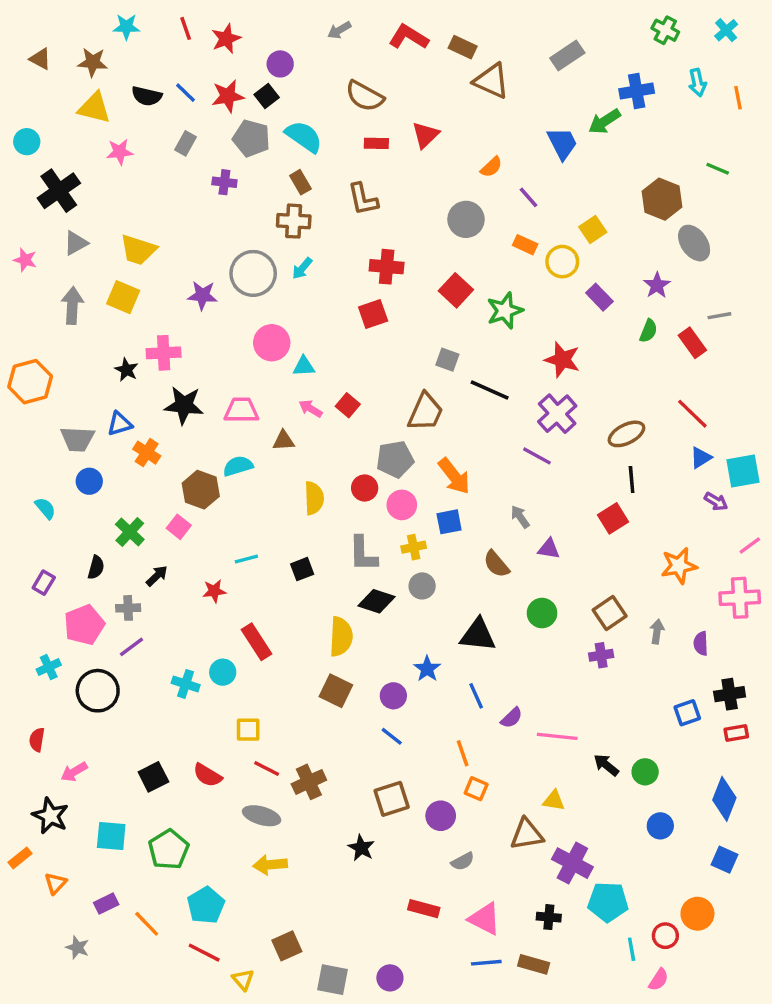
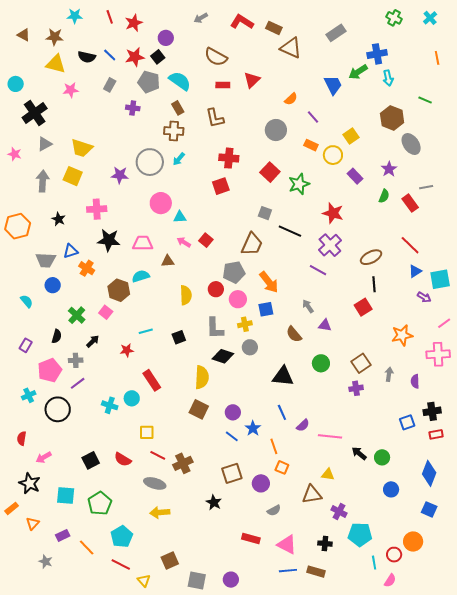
cyan arrow: (697, 83) -> (388, 78), moved
black star: (126, 370) -> (59, 219), moved
blue star: (427, 669) -> (253, 428), moved
purple cross: (572, 863) -> (339, 511), size x0.7

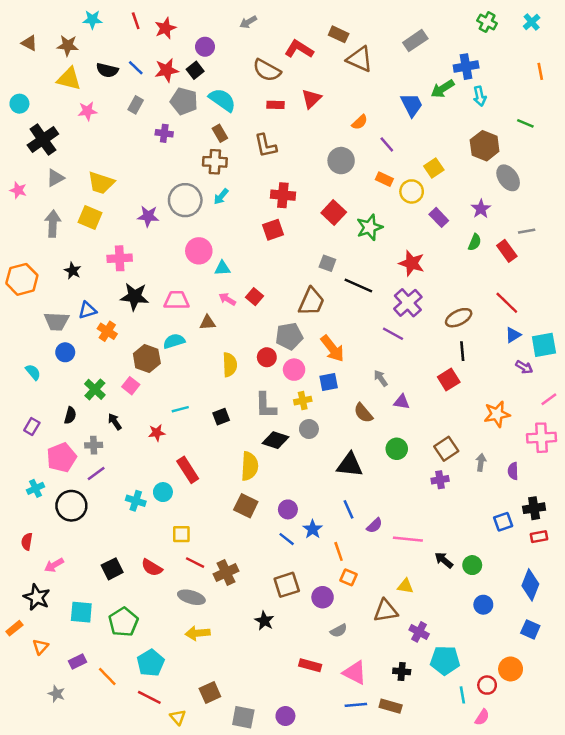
red L-shape: (242, 22) -> (299, 49), moved
black arrow: (93, 341) -> (115, 422), turned -80

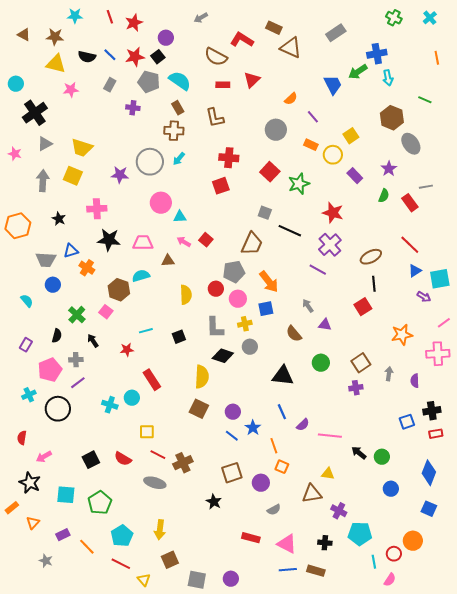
yellow arrow: (198, 633) -> (160, 530), moved, turned -78

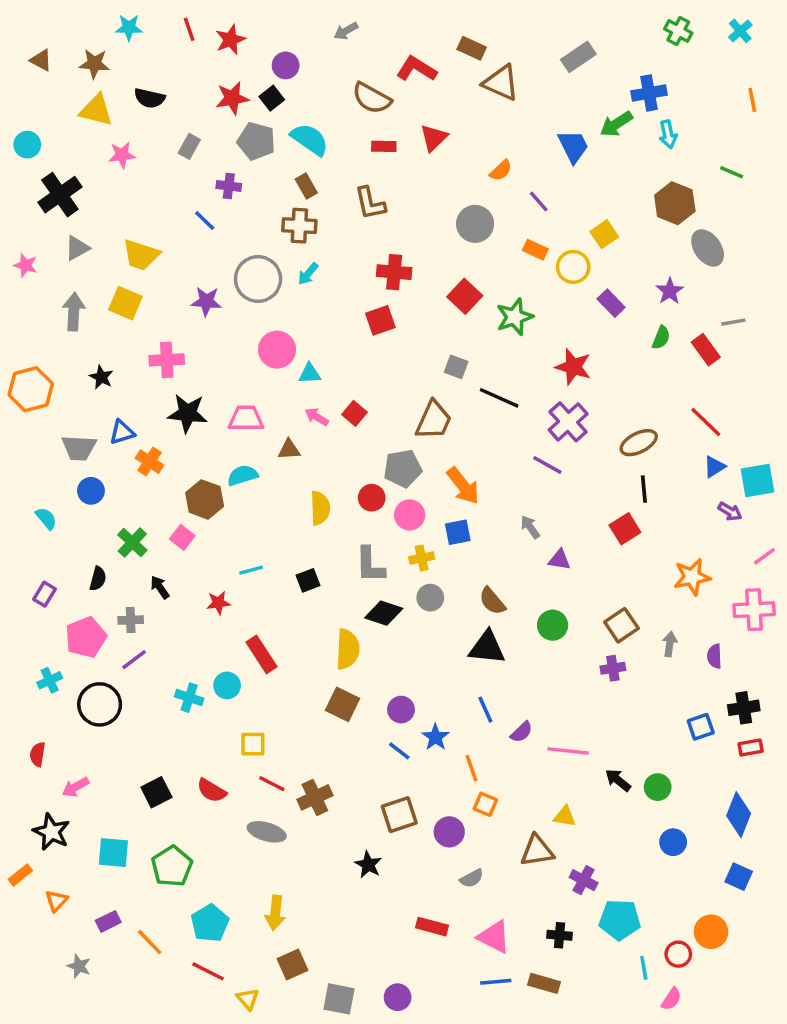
blue line: (110, 55) -> (205, 220), moved
brown semicircle: (294, 334) -> (492, 601), moved

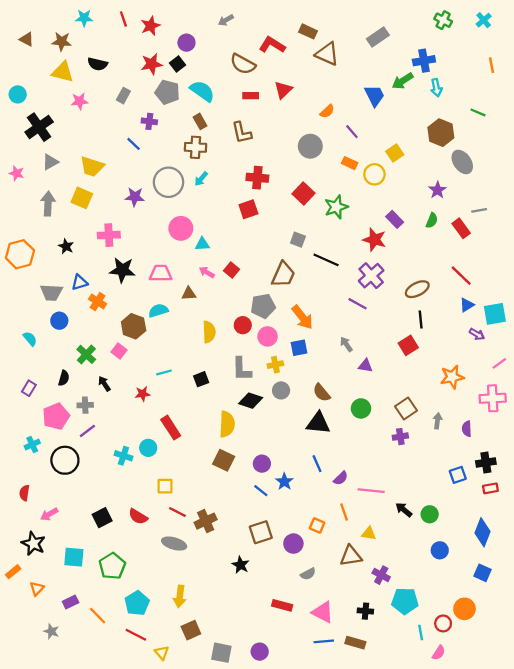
purple rectangle: (611, 303) -> (395, 219), moved
orange line: (472, 768) -> (344, 512), moved

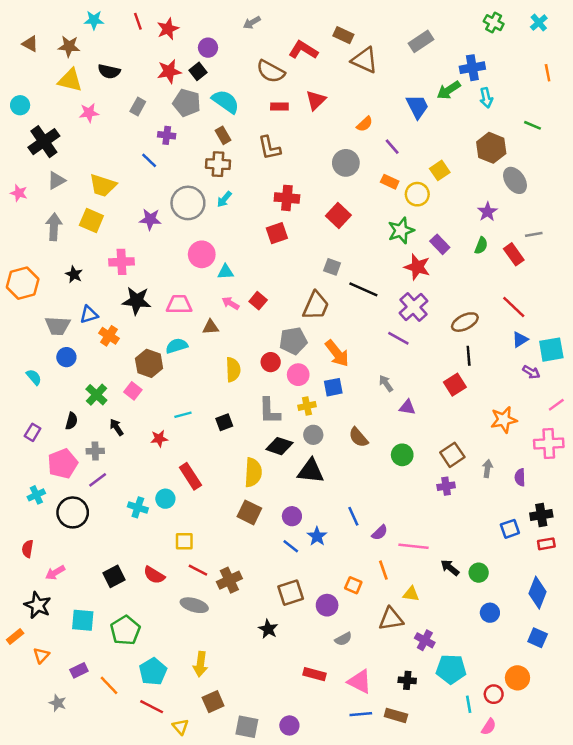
green star: (336, 207) -> (401, 231), moved
black triangle: (318, 423) -> (311, 471), moved

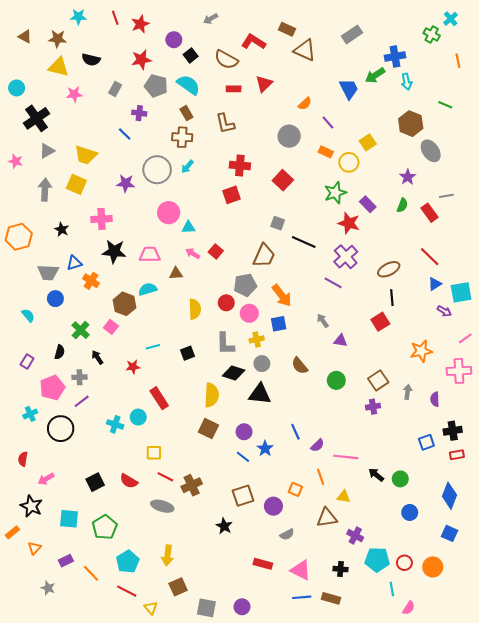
green cross: (494, 23) -> (432, 34), moved
black square: (198, 71) -> (191, 55), moved
red circle: (494, 694) -> (404, 563), moved

